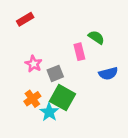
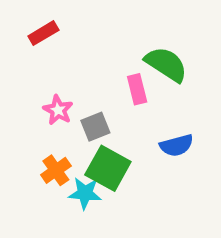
green semicircle: (96, 37) -> (166, 64), size x1.5
blue semicircle: (108, 73) -> (177, 145), moved
cyan star: (49, 112) -> (85, 193), turned -30

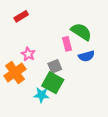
gray square: (95, 127) -> (55, 66), moved
blue semicircle: (177, 145) -> (86, 56), moved
orange cross: (56, 170) -> (15, 72), moved, size x1.5

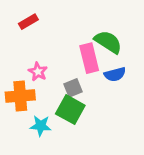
pink rectangle: (67, 44) -> (89, 58), size x1.5
orange cross: (15, 72) -> (20, 96), turned 30
cyan star: (41, 95) -> (41, 126), moved

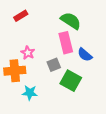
green semicircle: (108, 42) -> (71, 21), moved
blue semicircle: (115, 74) -> (85, 55), turned 56
green square: (70, 110) -> (71, 81), moved

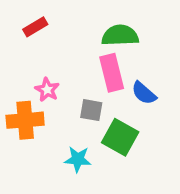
green semicircle: (71, 21) -> (120, 35), turned -35
gray square: (54, 65) -> (91, 110), turned 32
cyan star: (30, 93) -> (78, 159), moved

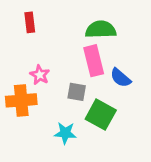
red rectangle: (35, 27) -> (30, 22), turned -66

